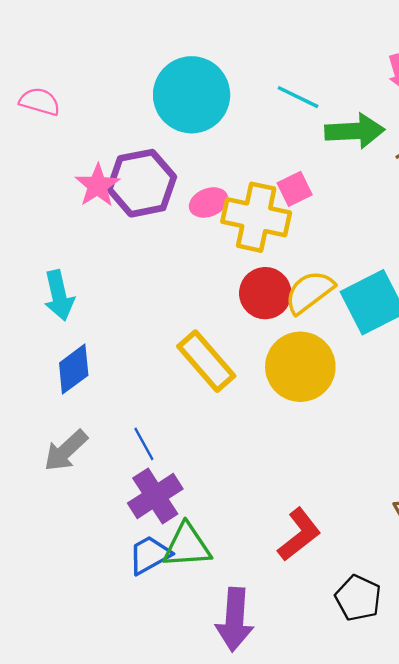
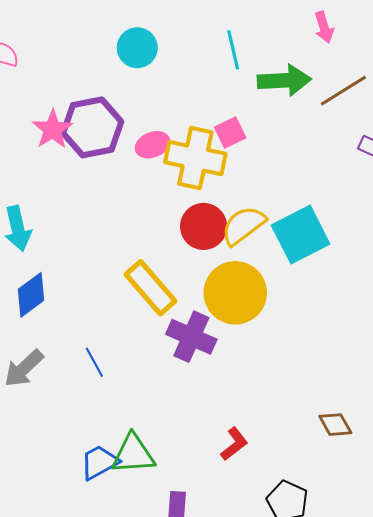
cyan circle: (192, 95) -> (137, 48), size x0.6
cyan line: (298, 97) -> (233, 50), turned 51
purple cross: (155, 496) -> (191, 337), moved, turned -33
red L-shape: (299, 535) -> (234, 444), size x0.7

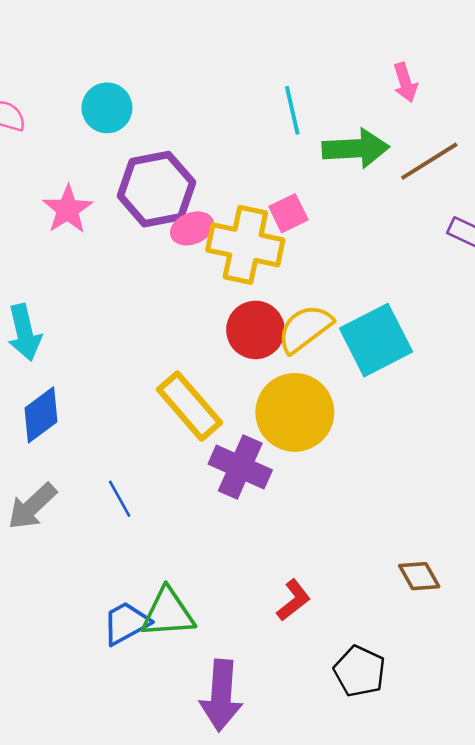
cyan circle: (137, 48) -> (107, 108), moved
purple hexagon: (92, 127) -> (156, 189), moved

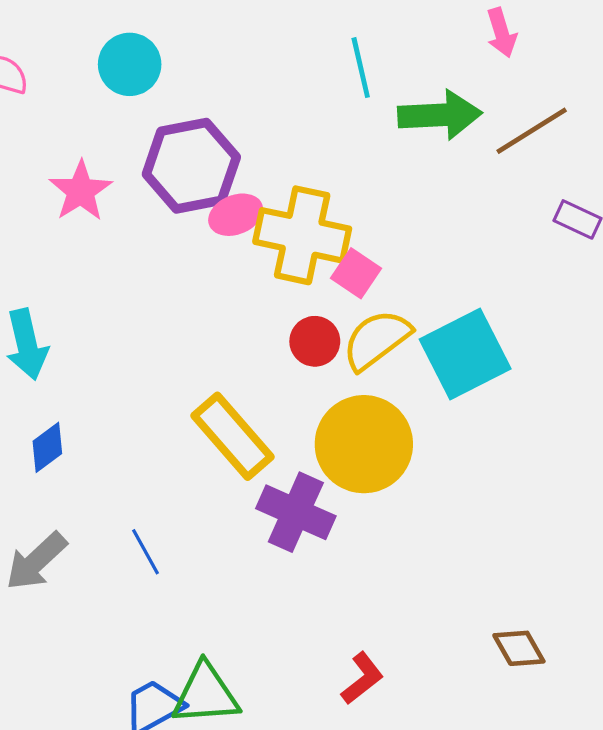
pink square: (288, 213) -> (356, 273), moved, turned -30
red circle: (255, 330) -> (315, 341), size x0.7
blue diamond: (41, 415) -> (47, 447), size x0.7

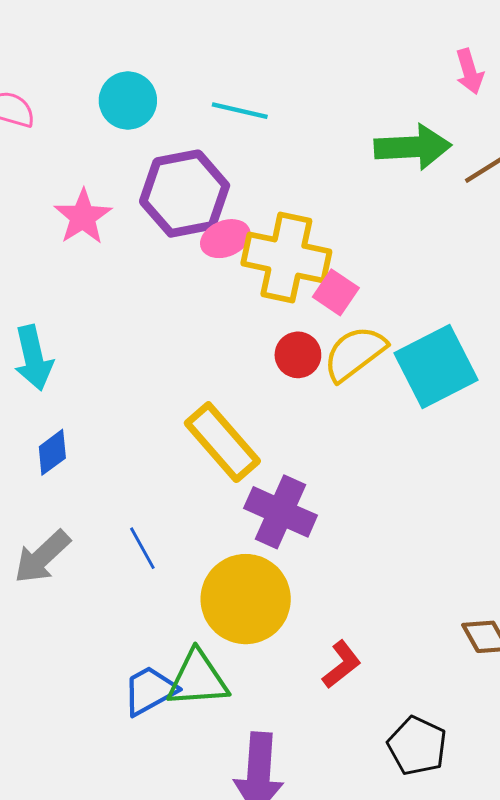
cyan line: (361, 68) -> (240, 111), moved, turned -64
yellow circle: (364, 444) -> (246, 599), moved

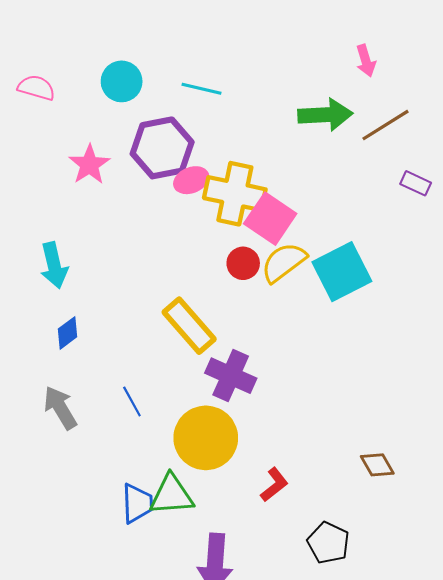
pink square: (336, 292) -> (270, 219), size x1.6
gray arrow: (42, 557) -> (60, 408), turned 102
blue trapezoid: (150, 691) -> (137, 503), turned 117

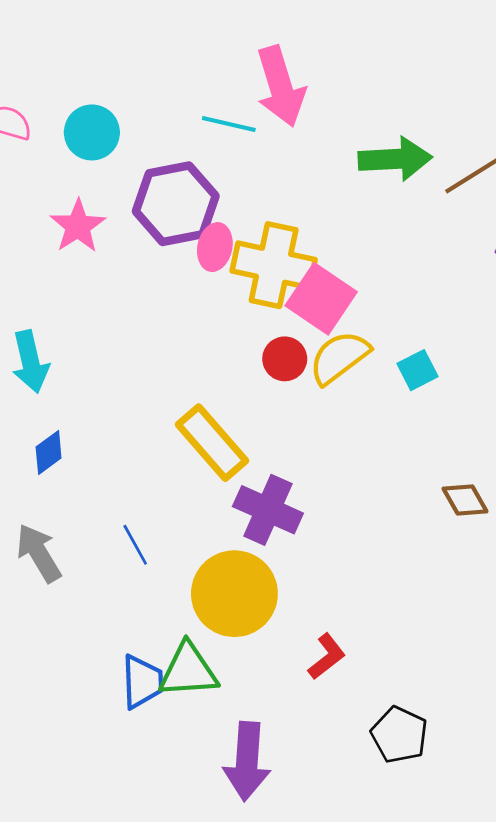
pink arrow: (366, 61) -> (281, 86), moved, size x1.8
cyan circle: (122, 81) -> (92, 132), moved
pink ellipse: (191, 180) -> (215, 247), turned -56
cyan square: (342, 272) -> (418, 370), size x0.5
brown diamond: (377, 465) -> (465, 500), moved

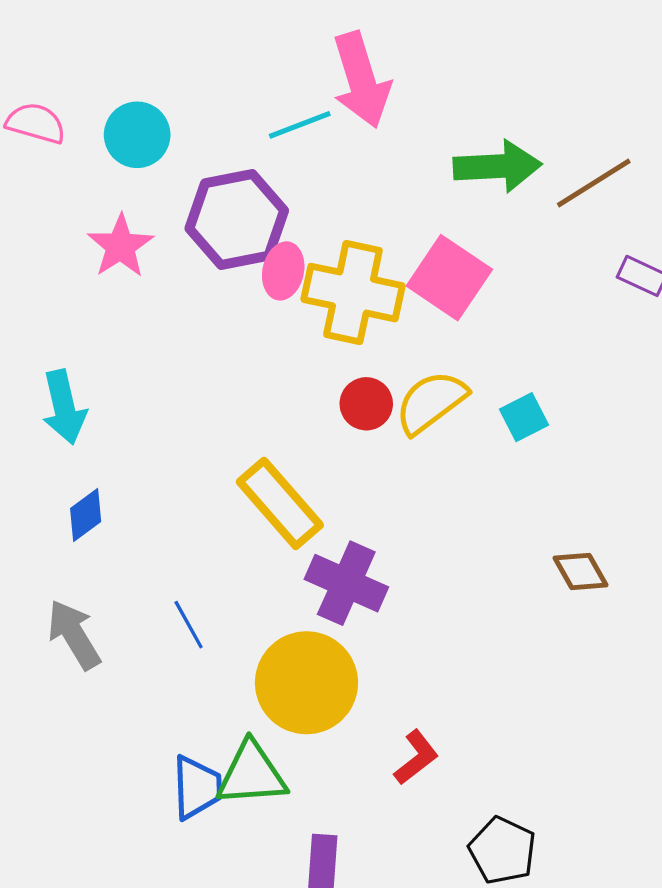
cyan line: (229, 124) -> (300, 125), turned -34
pink square: (321, 299) -> (449, 278), moved

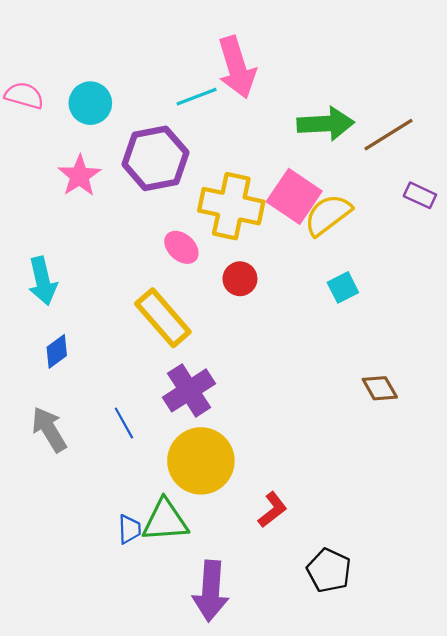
pink ellipse: (283, 271) -> (181, 247), moved, turned -60
yellow semicircle: (431, 402) -> (328, 215), moved
yellow rectangle: (280, 503) -> (163, 318), moved
purple cross: (346, 583) -> (189, 390), moved, turned 33
blue trapezoid: (197, 787) -> (129, 529), size x0.7

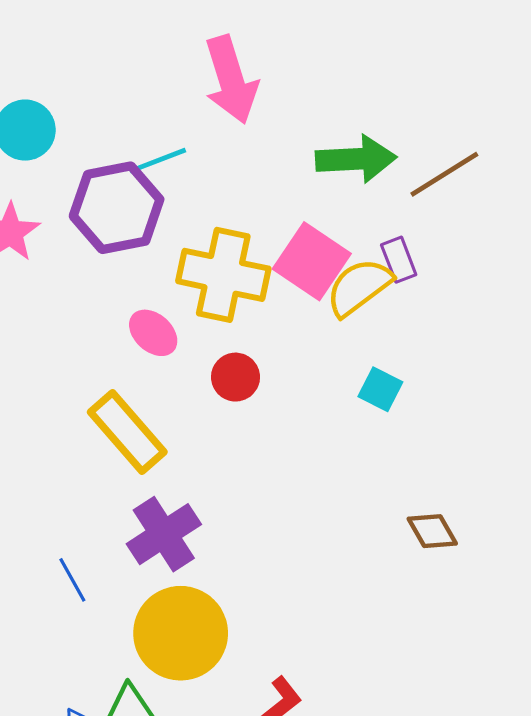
cyan line: (197, 97) -> (158, 161), moved
purple rectangle: (420, 195) -> (399, 260), moved, turned 44
cyan square: (343, 287) -> (380, 389), turned -36

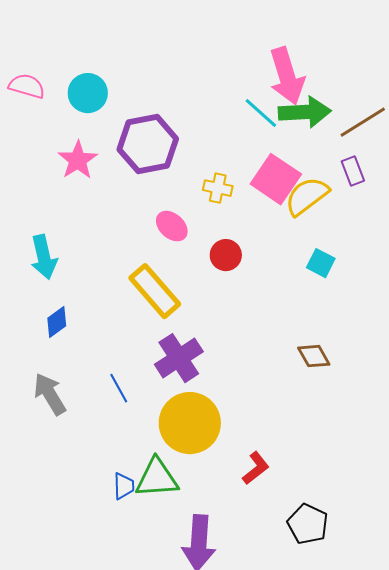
pink arrow: (231, 80) -> (287, 76), moved
cyan line: (158, 161) -> (261, 113), moved, turned 63
purple rectangle: (399, 260) -> (353, 171), moved
yellow cross: (223, 275) -> (218, 188), size x0.5
brown diamond: (432, 531) -> (314, 356), moved

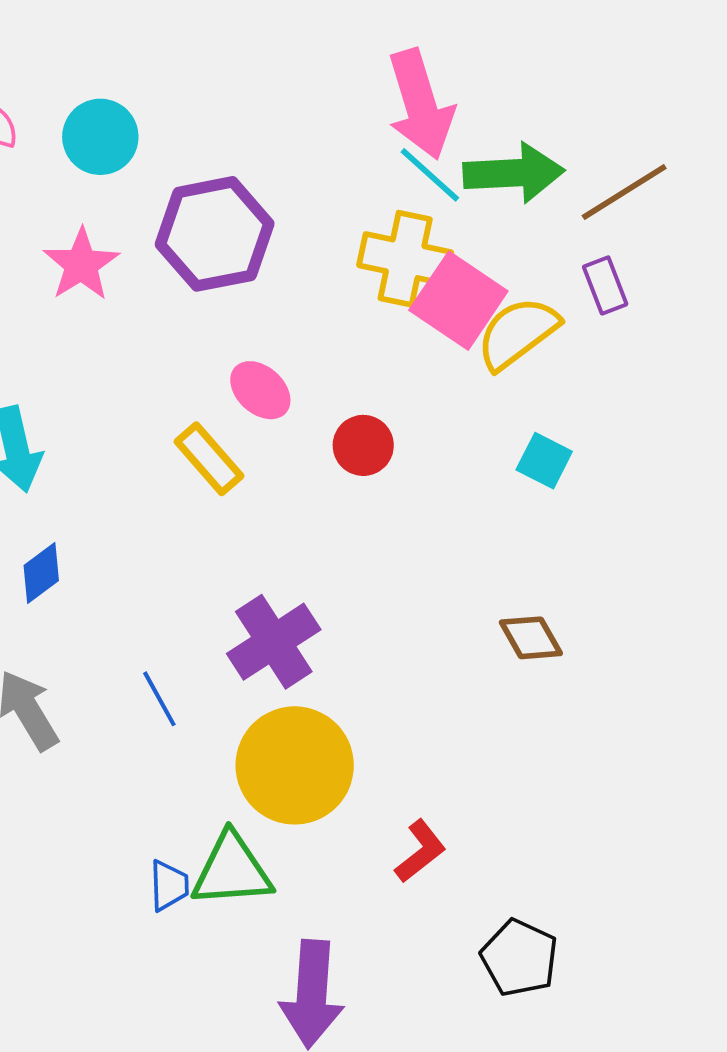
pink arrow: (287, 76) -> (420, 104), moved
yellow cross: (218, 188) -> (405, 259), moved, size x1.6
yellow rectangle: (155, 291) -> (209, 459), moved, size x0.7

